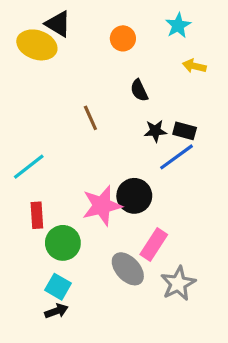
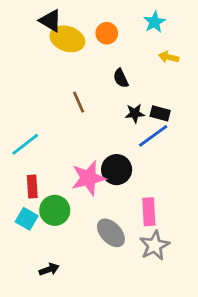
yellow ellipse: (37, 45) -> (67, 39), moved
pink rectangle: (154, 245) -> (149, 212), moved, turned -36
cyan square: (58, 287) -> (27, 219), moved

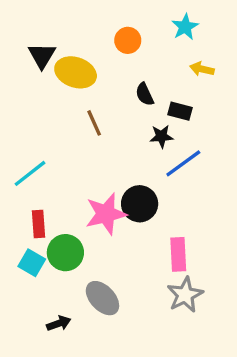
black triangle: (51, 21) -> (42, 56), moved, turned 30
yellow ellipse: (67, 39) -> (76, 72), moved
black rectangle: (160, 113) -> (180, 111), moved
gray ellipse: (111, 233) -> (102, 298), moved

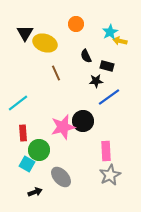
cyan star: (185, 27) -> (110, 32), moved
cyan square: (32, 263) -> (27, 164), moved

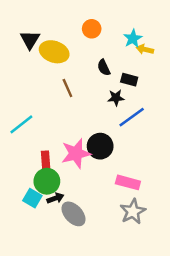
red rectangle: (23, 133) -> (46, 161), moved
pink rectangle: (106, 151) -> (128, 182), turned -72
black arrow: (35, 192) -> (55, 198), moved

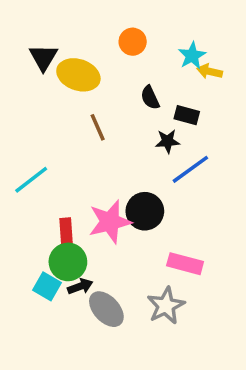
gray star: (133, 211) -> (166, 306), moved

